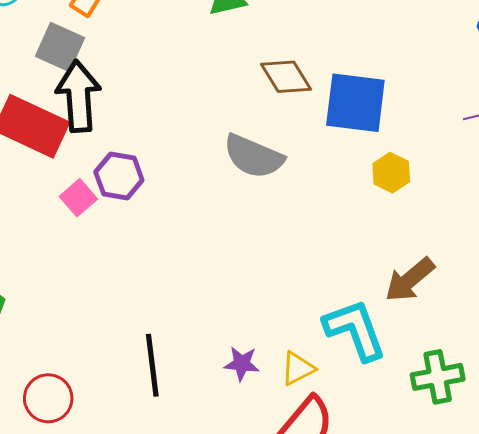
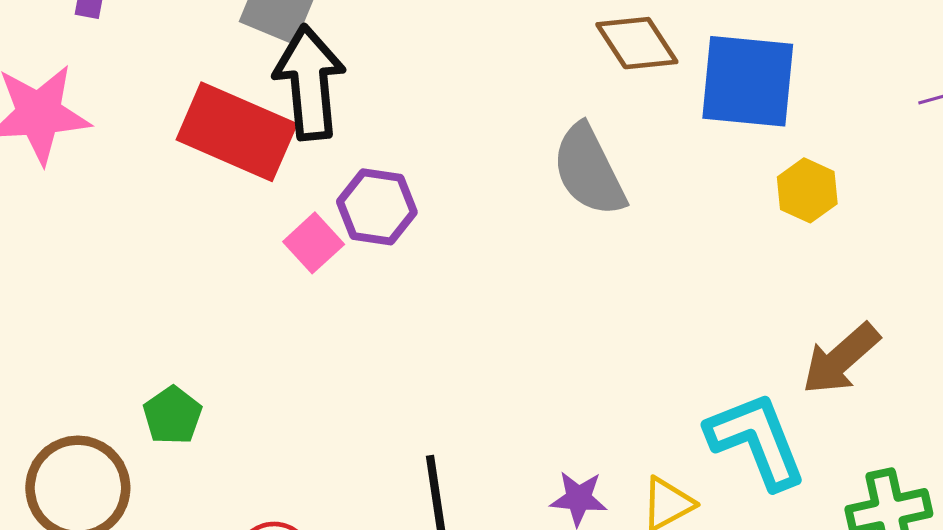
gray semicircle: (254, 156) -> (589, 170), turned 42

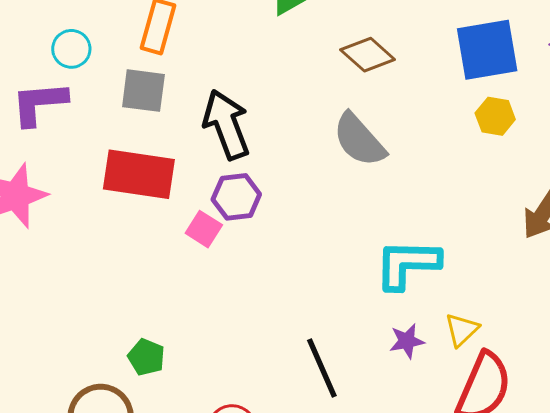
blue square: (748, 81) -> (487, 50), moved
black arrow: (309, 83) -> (226, 125), moved
cyan L-shape: (756, 440) -> (407, 264), moved, turned -52

